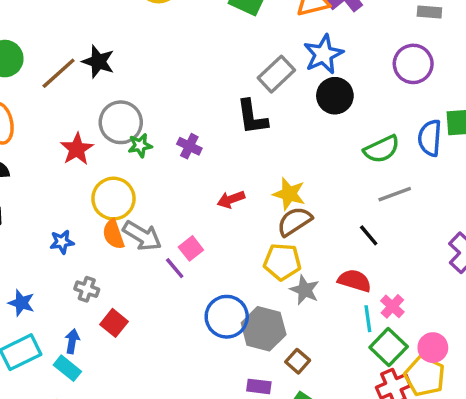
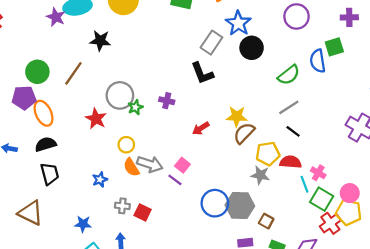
black star: (98, 62) -> (100, 41), moved
gray line: (395, 194) -> (289, 107), moved
yellow circle: (113, 199) -> (126, 145), size x0.6
yellow pentagon: (282, 262) -> (268, 154), moved
red square: (114, 323) -> (143, 212), moved

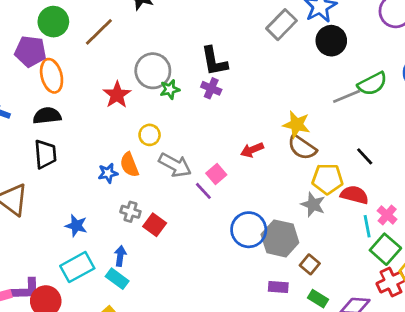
black L-shape: (202, 73) -> (214, 61), moved
gray line: (289, 107) -> (347, 96), moved
red arrow: (201, 128) -> (252, 150), moved
brown semicircle: (244, 133) -> (302, 147), turned -110
orange semicircle: (131, 167) -> (129, 165), moved

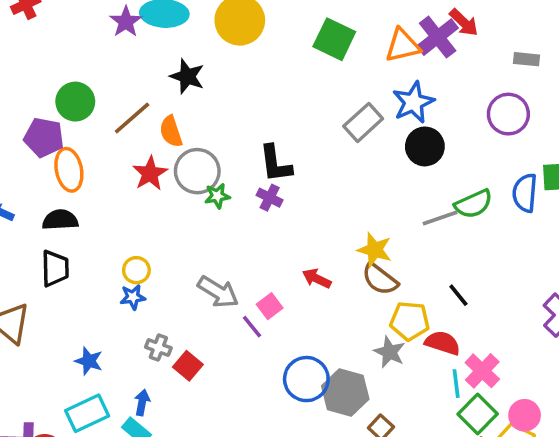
red star: (117, 95) -> (150, 173), moved
yellow circle: (150, 135) -> (136, 270), moved
red arrow: (252, 150) -> (317, 279), turned 45
orange semicircle: (129, 165) -> (171, 131), moved
pink cross: (387, 215) -> (482, 371), size x1.4

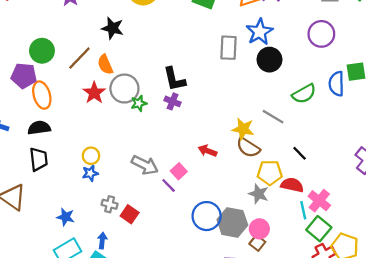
gray rectangle: (363, 122) -> (228, 48), turned -40
gray line: (440, 218) -> (273, 117), moved, turned 55
pink circle: (525, 415) -> (259, 229), moved

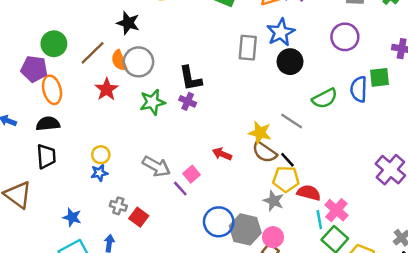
gray circle: (124, 89) -> (138, 62), moved
green star: (139, 103) -> (152, 102), size x1.5
black line: (300, 153) -> (287, 160), moved

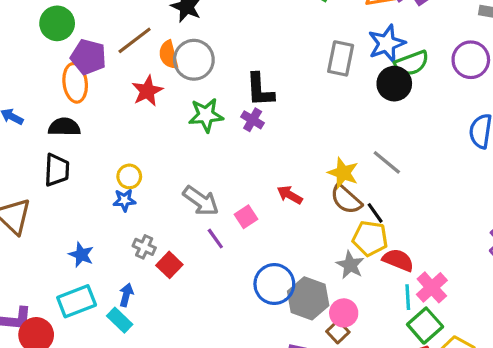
green circle: (54, 44) -> (57, 23), moved
purple pentagon: (34, 69) -> (88, 57), moved
green semicircle: (325, 98) -> (412, 63), moved
purple line: (180, 189) -> (215, 239), moved

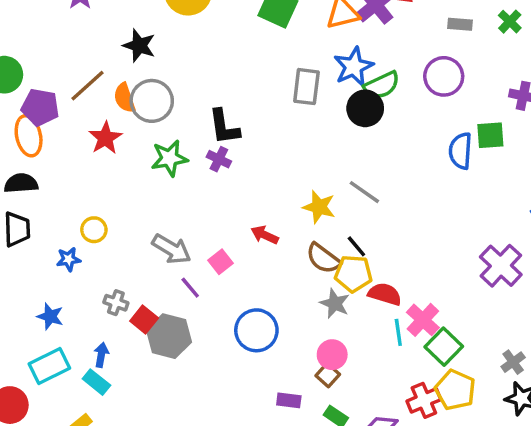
brown semicircle: (346, 199) -> (323, 258), moved
blue star: (124, 200) -> (68, 259), moved
gray hexagon: (308, 298) -> (169, 336), moved
green square: (425, 326) -> (444, 347), moved

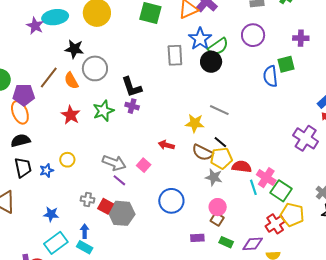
gray circle: (152, 101) -> (95, 68), moved
red star: (105, 138) -> (71, 115), moved
blue star: (68, 259) -> (47, 170), moved
purple line: (190, 288) -> (119, 180), moved

